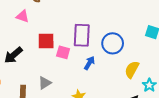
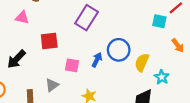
purple rectangle: (82, 35) -> (87, 18), moved, turned 35
blue circle: (113, 43) -> (119, 50), moved
pink square: (63, 52) -> (72, 65), moved

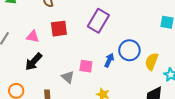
pink triangle: (22, 18) -> (33, 36), moved
red square: (49, 41) -> (59, 29), moved
gray triangle: (52, 85) -> (68, 77), moved, turned -40

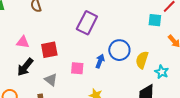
red square: (59, 29) -> (49, 50), moved
gray triangle: (68, 77) -> (51, 80), moved

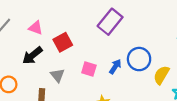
red square: (49, 50) -> (63, 42), turned -30

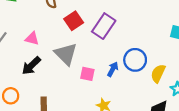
red square: (63, 42) -> (74, 21), moved
gray triangle: (57, 75) -> (66, 54), moved, size x1.6

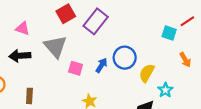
black arrow: (31, 66) -> (20, 56), turned 36

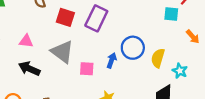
red square: (66, 14) -> (65, 17), turned -30
black arrow: (20, 56) -> (29, 69), turned 40

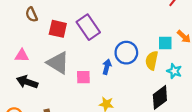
cyan square: (171, 14) -> (165, 43), moved
purple rectangle: (96, 18) -> (88, 27), turned -55

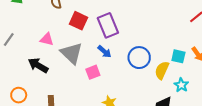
pink triangle: (22, 56) -> (47, 39), moved
blue arrow: (107, 67) -> (104, 52), moved, turned 104
pink square: (83, 77) -> (93, 72), turned -32

